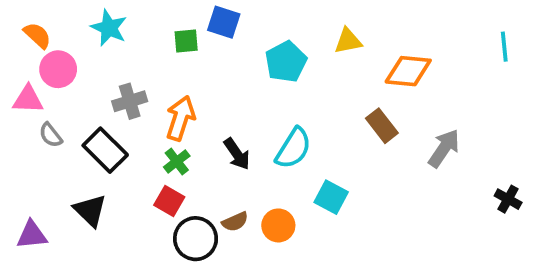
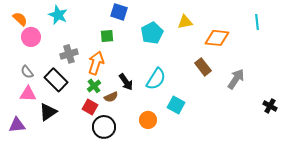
green square: (186, 41) -> (107, 36), moved
cyan line: (504, 47) -> (257, 22), moved
pink triangle: (28, 99) -> (28, 94), moved
black triangle: (90, 210) -> (48, 112), turned 42
brown semicircle: (235, 222) -> (111, 97), moved

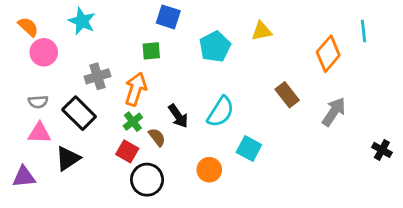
orange diamond: (217, 38) -> (328, 54), moved, turned -55
gray semicircle: (27, 72) -> (38, 102), turned -56
brown semicircle: (111, 97) -> (157, 137), turned -104

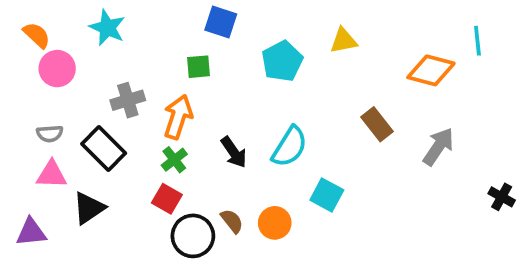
orange diamond: (328, 54) -> (431, 70), turned 64
brown semicircle: (157, 137) -> (232, 221), moved

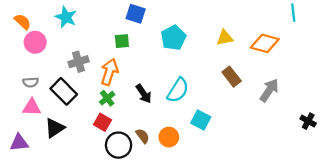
yellow triangle: (344, 41) -> (225, 38), moved
cyan line: (477, 41) -> (293, 13), moved

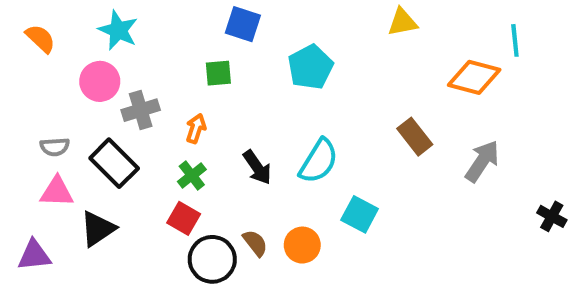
cyan line: (293, 13) -> (515, 40), moved
yellow triangle: (225, 38) -> (402, 22), moved
pink circle: (35, 42) -> (100, 81), moved
orange arrow: (109, 72) -> (196, 128), size x0.6

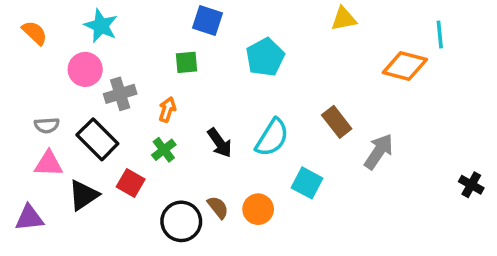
brown rectangle: (415, 137) -> (337, 122), moved
gray arrow: (482, 161) -> (379, 152), moved
red square: (184, 218) -> (131, 183), moved

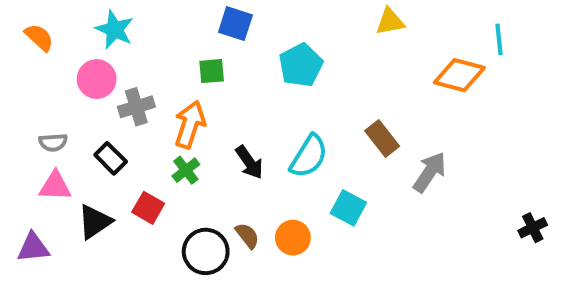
orange arrow: (167, 110) -> (190, 125), size x1.6
black rectangle: (97, 139) -> (111, 158), size x0.7
black cross: (471, 185) -> (533, 228), moved, turned 35

